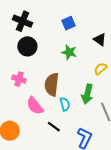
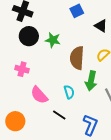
blue square: (68, 23) -> (77, 11), moved
green star: (69, 52) -> (53, 40), moved
brown semicircle: (52, 84) -> (77, 58), moved

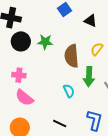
pink semicircle: (39, 95) -> (24, 98), moved
black line: (59, 115) -> (60, 124), moved

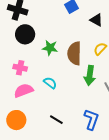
green star: (45, 42) -> (50, 48), moved
cyan semicircle: (69, 91) -> (50, 83), moved, turned -32
pink semicircle: (24, 98) -> (24, 91), turned 114

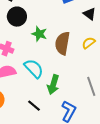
green arrow: (90, 75) -> (53, 85), moved
cyan semicircle: (50, 83) -> (34, 68), size x1.5

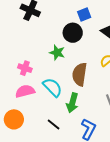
black circle: (17, 17) -> (73, 33), moved
brown semicircle: (62, 43) -> (80, 74), moved

